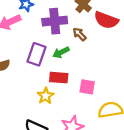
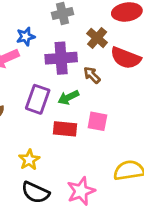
pink square: (87, 87) -> (97, 121), moved
yellow star: (46, 96) -> (29, 160), moved

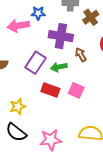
brown cross: (97, 38) -> (91, 17), moved

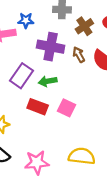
brown arrow: (81, 55) -> (79, 55), moved

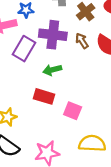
purple rectangle: (22, 76) -> (24, 49), moved
pink square: (67, 108) -> (73, 111), moved

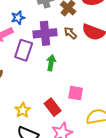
green arrow: (52, 70) -> (51, 63), turned 126
red rectangle: (44, 96) -> (53, 107), moved, turned 48

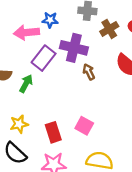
brown arrow: (70, 33) -> (89, 72), moved
green arrow: (51, 63) -> (26, 84), moved

